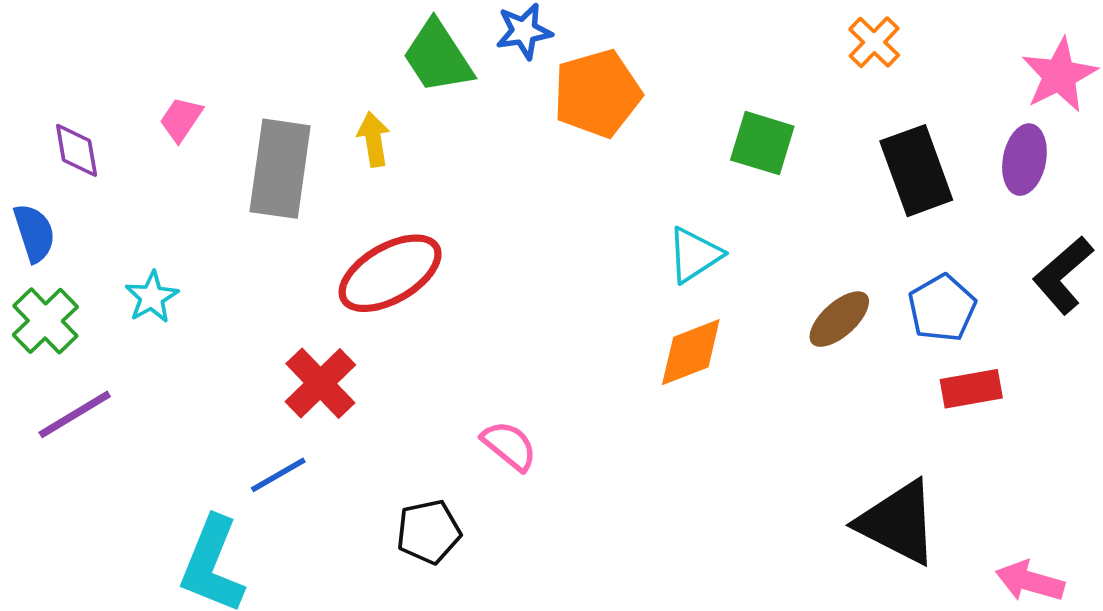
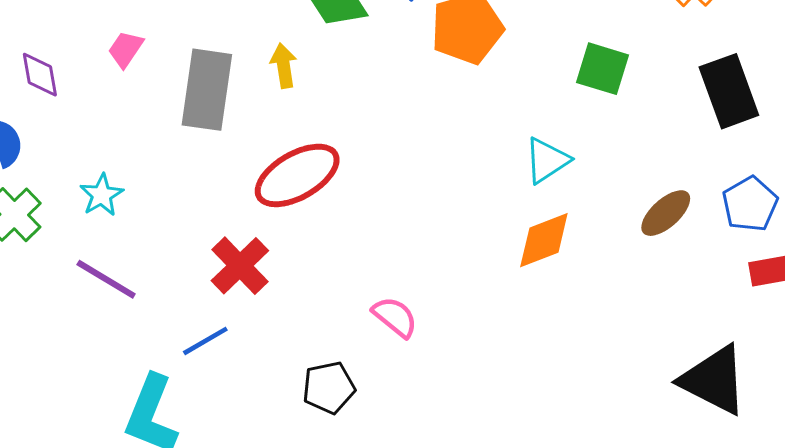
purple line: (75, 414) -> (106, 279), moved, turned 62

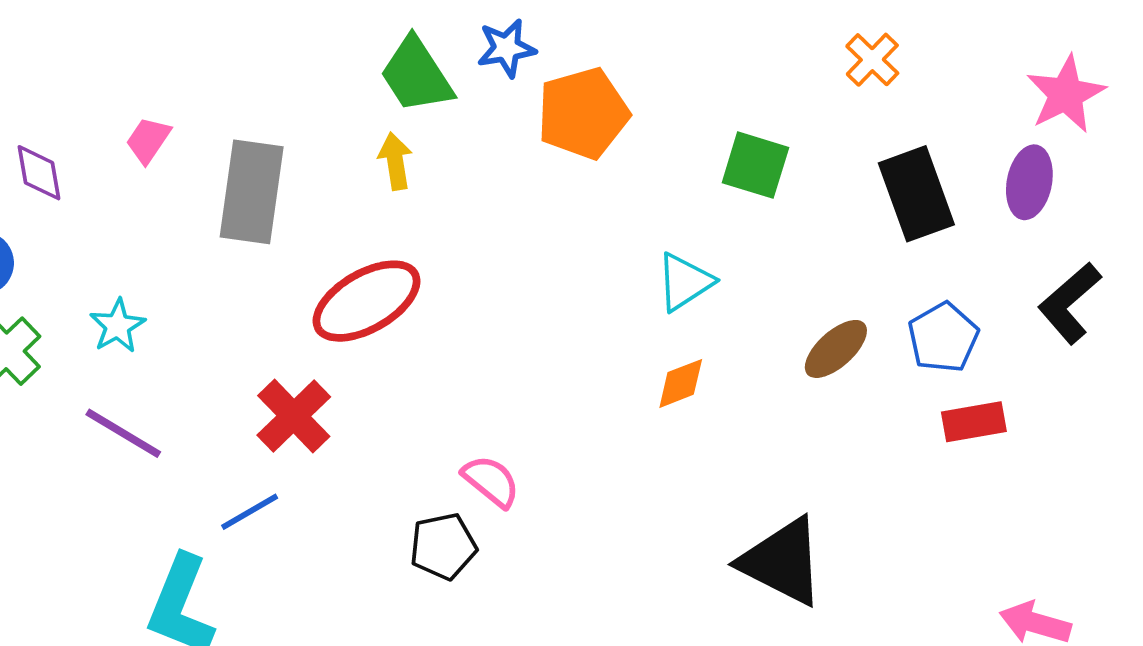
yellow arrow: (284, 66) -> (395, 161), moved
orange diamond: (544, 240) -> (681, 383), size x0.7
black triangle: (714, 380) -> (782, 562), moved
black pentagon: (329, 388) -> (443, 546), moved

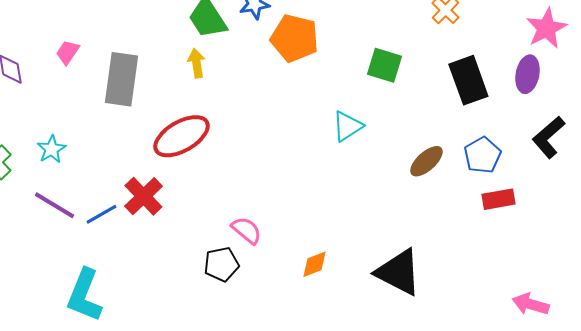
orange pentagon: (583, 113) -> (294, 38), turned 30
orange diamond: (681, 383) -> (314, 264), moved
blue line: (250, 512) -> (101, 214), moved

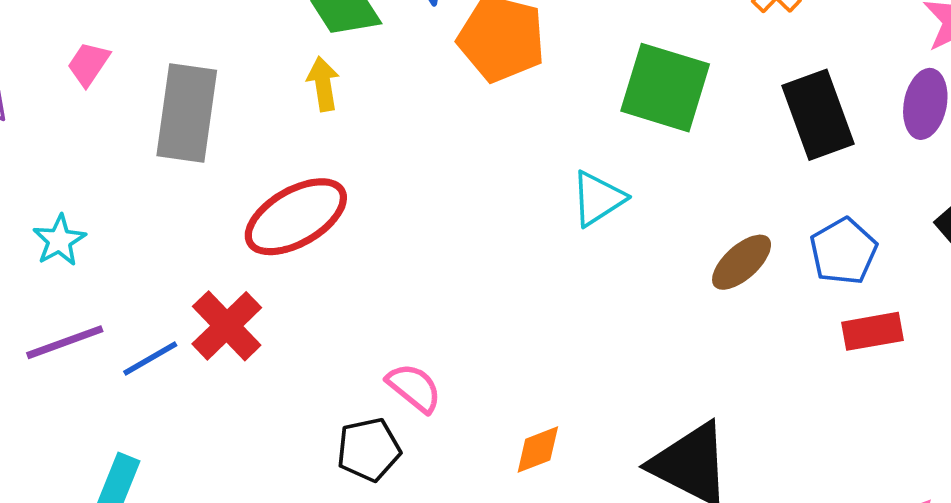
green square: (384, 65) -> (665, 88), size x1.4
purple line: (54, 205) -> (65, 342), turned -51

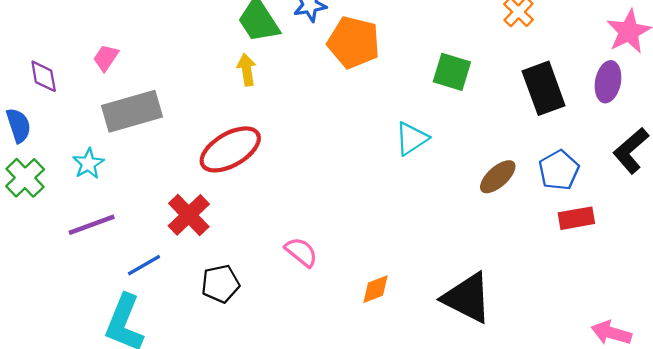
green square: (665, 88) -> (452, 72), size x0.7
gray rectangle: (187, 113) -> (132, 111), moved, turned 66
blue line: (150, 359) -> (144, 265), moved
black pentagon: (369, 450) -> (220, 284), moved

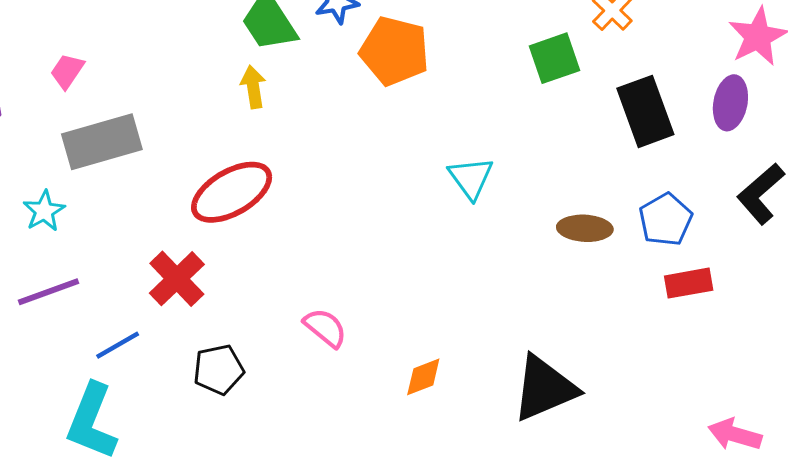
green square: (452, 72) -> (555, 58), moved, turned -36
cyan triangle: (411, 139) -> (471, 178), turned -33
brown ellipse: (498, 177) -> (585, 228), turned 45
black triangle: (467, 298) -> (544, 388), turned -50

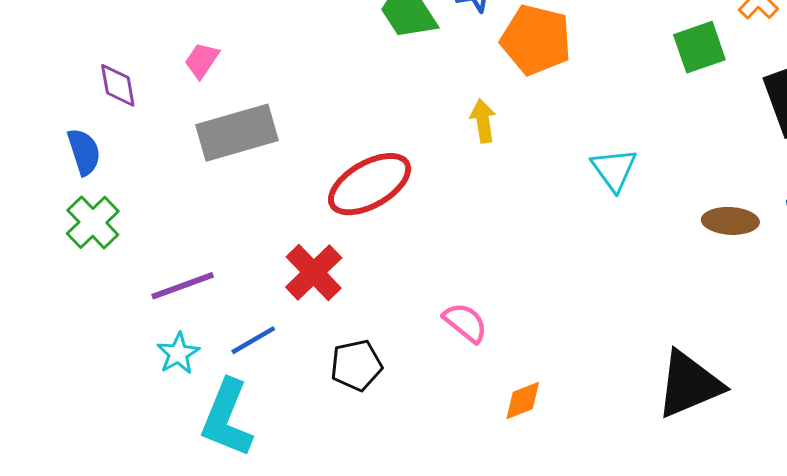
yellow arrow: (253, 87) -> (483, 121), moved
cyan star: (44, 211) -> (178, 353), moved
orange diamond: (423, 377) -> (523, 401), moved

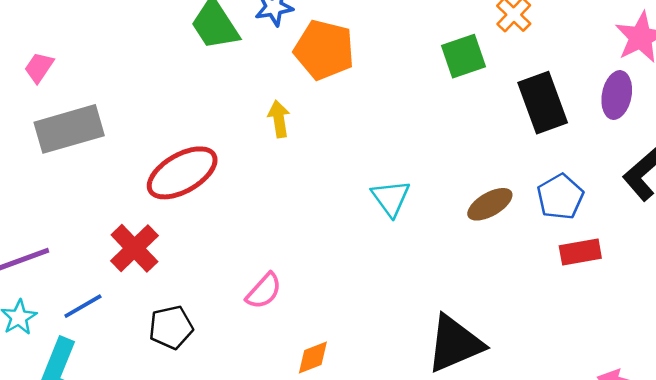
cyan triangle: (614, 169) -> (391, 198), moved
brown ellipse: (730, 221) -> (490, 204), turned -33
pink semicircle: (465, 323) -> (264, 291), turned 93

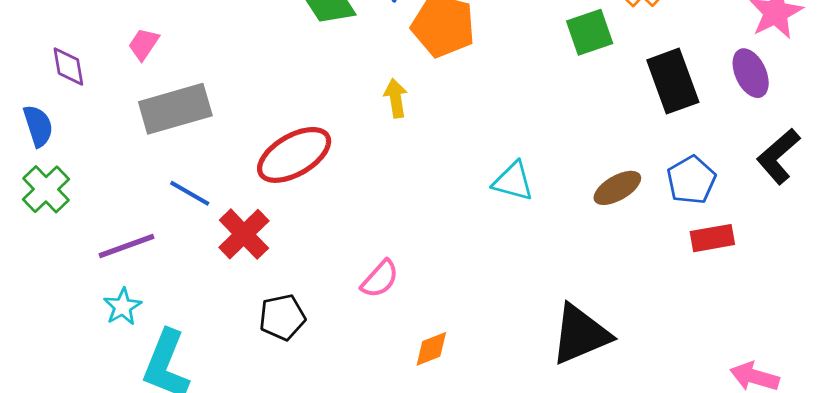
purple ellipse: (617, 95) -> (751, 73), turned -36
cyan triangle: (391, 198) -> (513, 181), turned -39
blue line: (83, 306) -> (190, 193), moved, turned 60

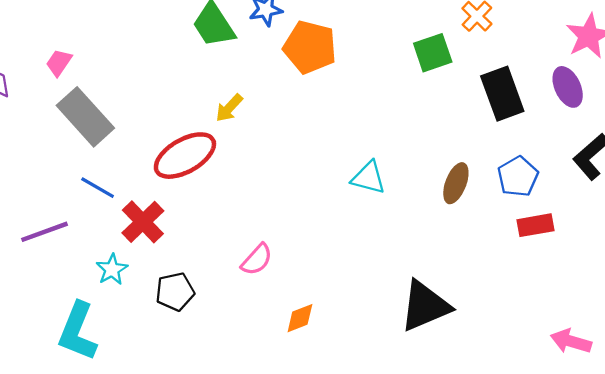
yellow arrow: (396, 98) -> (229, 108), moved, turned -128
gray rectangle: (175, 109) -> (85, 117), turned 64
brown ellipse: (617, 188) -> (456, 183), turned -39
cyan star: (123, 307) -> (112, 269), moved

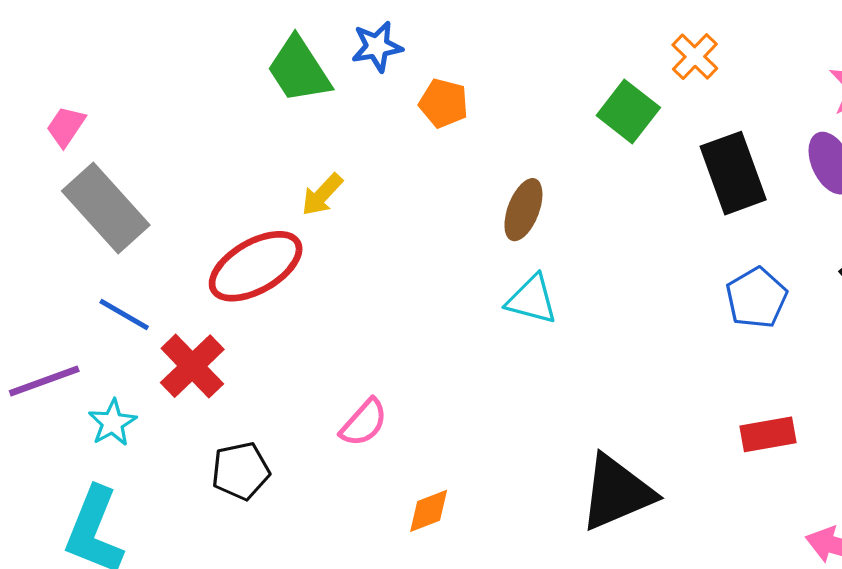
orange pentagon: (310, 47) -> (444, 103), size x0.6
green square: (433, 53) -> (628, 111), turned -33
brown ellipse: (456, 183) -> (523, 210), moved
red rectangle: (536, 225) -> (768, 434), moved
cyan star: (112, 269) -> (112, 423), moved

